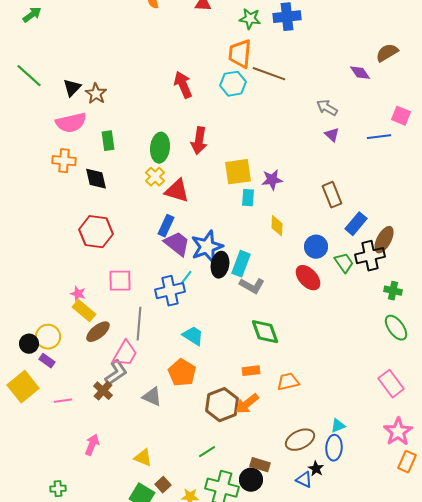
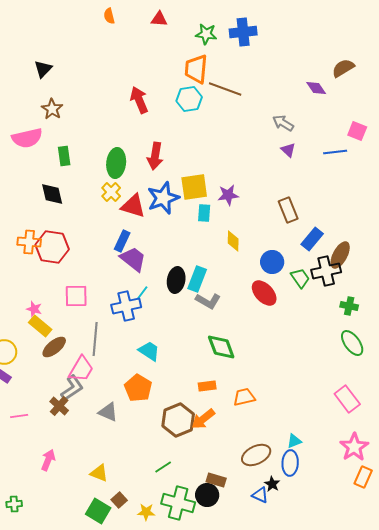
black triangle: (72, 88) -> (43, 69), moved
orange cross: (64, 161) -> (29, 242), moved
blue star: (207, 247) -> (163, 198), moved

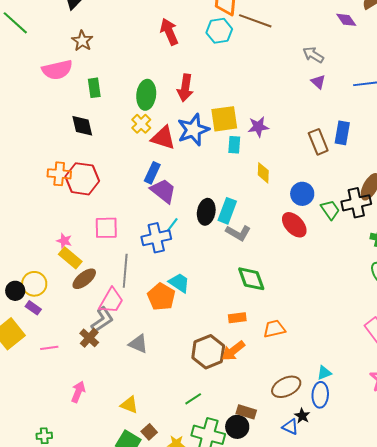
blue rectangle: (312, 239) -> (342, 133), moved, turned -30
orange pentagon: (138, 388) -> (161, 297), moved

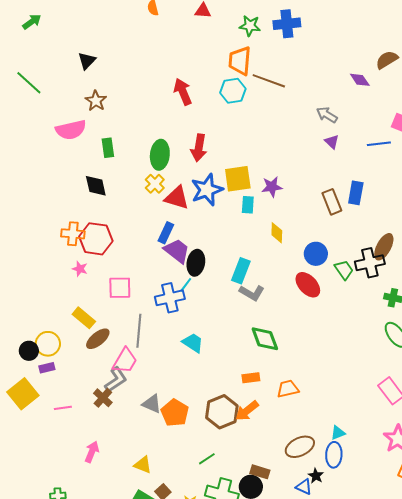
black ellipse: (206, 212) -> (196, 263), moved
pink star: (64, 241) -> (80, 269), moved
orange pentagon: (161, 297) -> (175, 413), moved
purple rectangle: (33, 308) -> (47, 368), turned -49

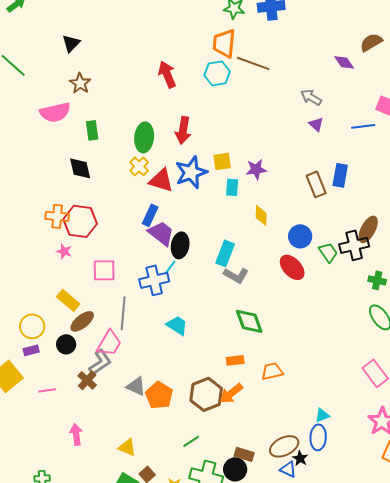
yellow square: (238, 179) -> (222, 161), size x0.7
black circle: (29, 351) -> (66, 344), moved
brown ellipse: (300, 447) -> (284, 446), moved
pink arrow: (92, 452) -> (76, 434), turned -30

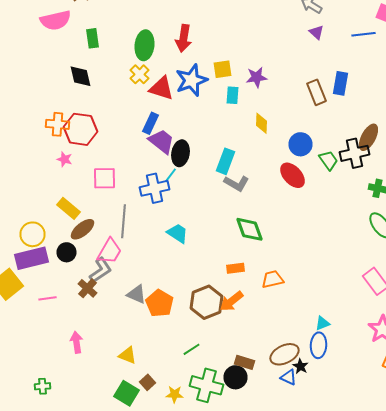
purple rectangle: (31, 350) -> (32, 258), size x2.0

